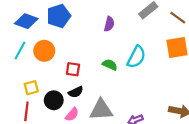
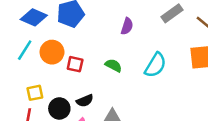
green semicircle: (110, 65) -> (113, 65), moved
red square: (73, 69) -> (75, 64), moved

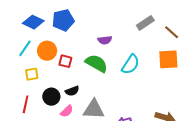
purple semicircle: (127, 26) -> (105, 40), moved, turned 64
green semicircle: (113, 65) -> (96, 63), size x1.6
yellow square: (35, 93) -> (32, 74), moved

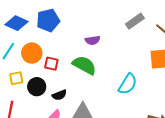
cyan semicircle: (130, 64) -> (128, 84), moved
black circle: (51, 97) -> (37, 87), moved

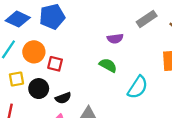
purple semicircle: (93, 40) -> (115, 39), moved
green semicircle: (84, 65) -> (108, 65), moved, size x0.7

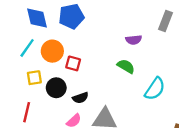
blue diamond: (18, 19) -> (37, 18), turned 50
gray rectangle: (147, 19) -> (166, 21), turned -36

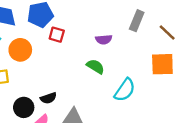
red square: (73, 63) -> (57, 35), moved
black circle: (56, 88) -> (24, 107), moved

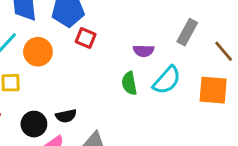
green semicircle: (95, 66) -> (129, 83), turned -138
cyan semicircle: (125, 90) -> (167, 80), moved

